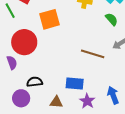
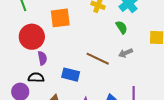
purple semicircle: (12, 63) -> (42, 58), moved
blue rectangle: (75, 83) -> (71, 75), moved

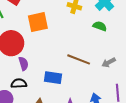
green semicircle: (122, 27) -> (100, 26), turned -32
gray arrow: (126, 53) -> (109, 62), moved

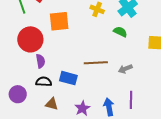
brown line: (79, 59) -> (96, 63), turned -30
black semicircle: (19, 83) -> (44, 82), moved

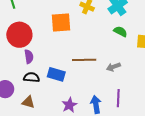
orange square: (59, 21) -> (61, 22), moved
green semicircle: (120, 32) -> (120, 32), moved
brown triangle: (52, 104) -> (28, 102), moved

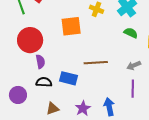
gray arrow: (113, 67) -> (134, 65), moved
purple line: (118, 98) -> (133, 89), moved
brown triangle: (28, 102) -> (53, 108), moved, turned -32

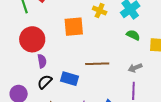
black semicircle: (44, 82) -> (45, 82), turned -49

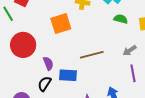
purple semicircle: (42, 61) -> (48, 63), moved

